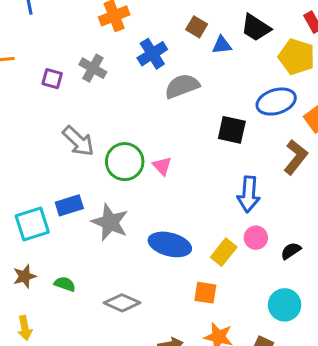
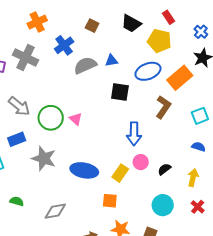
blue triangle: (222, 45) -> (111, 61), moved
gray cross: (93, 68) -> (25, 58), size x1.4
blue rectangle: (69, 205) -> (17, 139), moved
gray diamond: (122, 303) -> (55, 211), turned -30

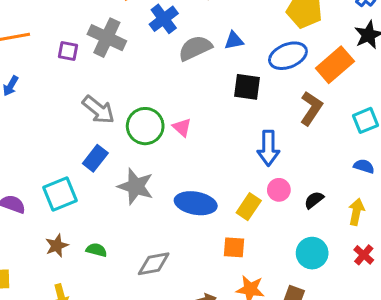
blue rectangle: (17, 139) -> (95, 158), turned -30

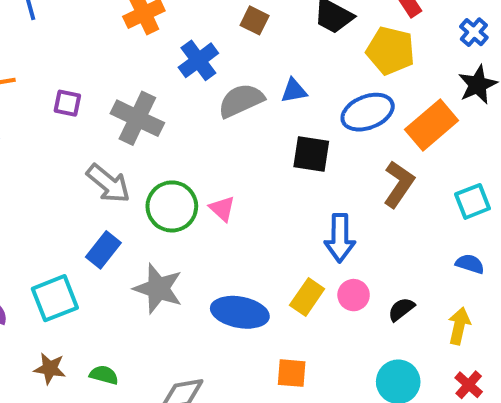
gray cross: (107, 38) -> (137, 118), moved
yellow rectangle: (249, 207) -> (307, 297), moved
brown star: (57, 246) -> (50, 369), turned 30

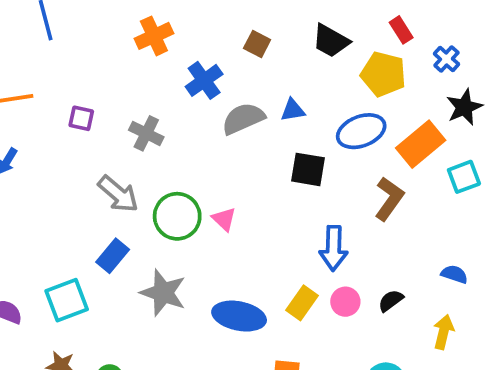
blue cross: (474, 32) -> (446, 59), moved
gray cross: (137, 118) -> (146, 133), size x0.7
cyan square: (473, 201) -> (464, 177), moved
black semicircle: (401, 309) -> (391, 301), moved

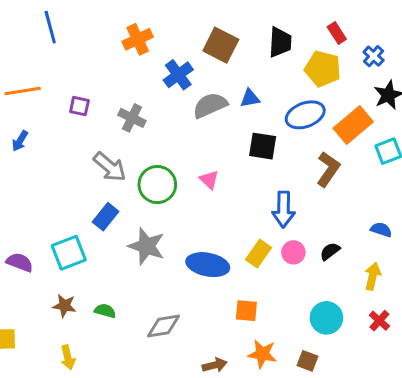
black trapezoid: (331, 41) -> (280, 42), turned -116
brown square: (257, 44) -> (221, 45), size x1.6
pink triangle: (224, 219) -> (209, 180), moved

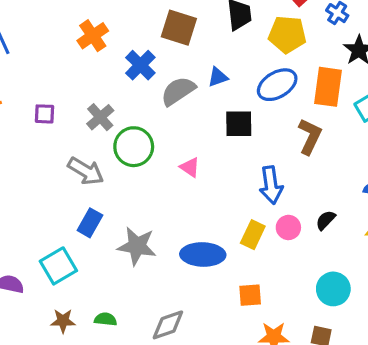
gray cross: (132, 118) -> (100, 117), turned 32
orange rectangle: (353, 125) -> (328, 87), turned -33
green circle: (157, 185) -> (134, 147), moved

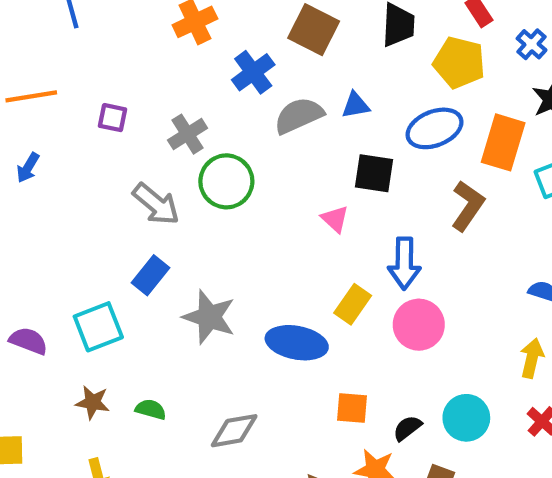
pink triangle: (190, 167) -> (335, 219), moved
black semicircle: (326, 220) -> (407, 428), moved
pink circle: (288, 227) -> (419, 325), size x1.5
yellow rectangle: (253, 235) -> (353, 304), moved

